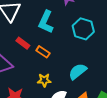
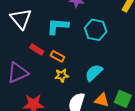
cyan L-shape: (46, 22) -> (58, 26), turned 75
yellow star: (44, 80) -> (62, 75), moved

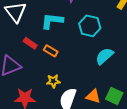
cyan semicircle: (94, 73) -> (104, 56), moved
yellow star: (62, 75) -> (53, 81), moved

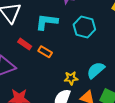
cyan semicircle: (104, 56) -> (96, 70), moved
yellow star: (53, 81) -> (71, 78), moved

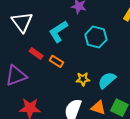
cyan L-shape: (47, 22) -> (58, 31), turned -40
yellow star: (71, 78) -> (83, 79), moved

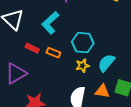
cyan hexagon: (96, 37) -> (83, 43), moved

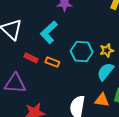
yellow star: (82, 66) -> (107, 50), moved
purple triangle: (16, 73) -> (15, 83), turned 35

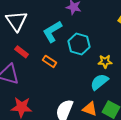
cyan hexagon: (82, 52) -> (79, 44), moved
red rectangle: (31, 58) -> (22, 52), moved

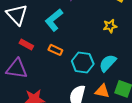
cyan hexagon: (79, 44) -> (83, 63), moved
yellow star: (105, 61) -> (110, 26), moved

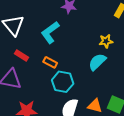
cyan hexagon: (83, 63) -> (63, 82), moved
cyan semicircle: (108, 63) -> (97, 62), moved

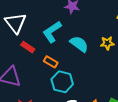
red rectangle: (21, 56) -> (28, 47), moved
cyan semicircle: (97, 62) -> (79, 44), moved, turned 78

